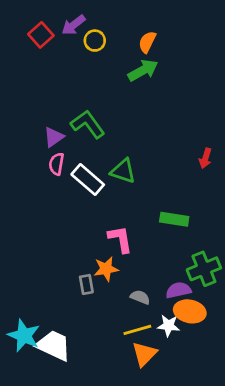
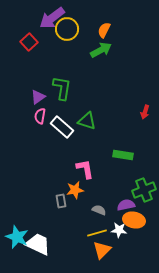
purple arrow: (74, 25) -> (52, 18), size x1.5
red square: (41, 35) -> (29, 42), moved
yellow circle: (95, 41) -> (67, 29), size x1.5
green L-shape: (88, 124) -> (62, 88), turned 45

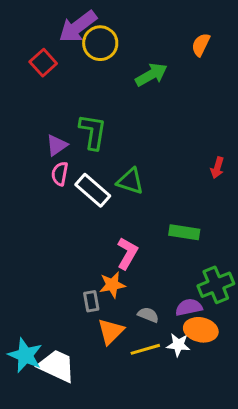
orange semicircle: (104, 30) -> (201, 45), moved
pink L-shape: (85, 169) -> (127, 253), turned 40
orange triangle: (102, 250) -> (111, 331), moved

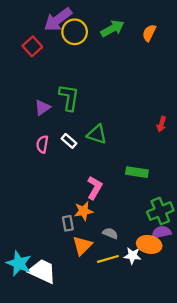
green arrow: (151, 75) -> (112, 28), moved
pink semicircle: (60, 174) -> (42, 144), moved
white rectangle: (93, 190) -> (69, 141), size x0.6
purple semicircle: (189, 307) -> (161, 232), moved

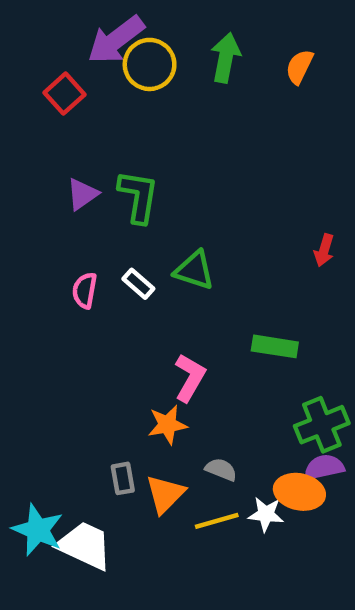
green arrow: (112, 28) -> (226, 58), turned -50
purple triangle: (42, 108) -> (82, 194), moved
gray rectangle: (68, 223) -> (123, 478), moved

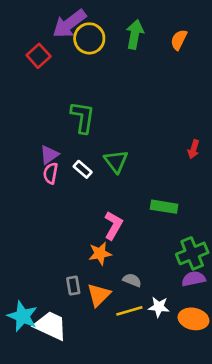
purple triangle: (82, 194) -> (49, 155), moved
green triangle: (194, 270) -> (116, 161), turned 35
orange ellipse: (299, 492) -> (193, 319), moved

